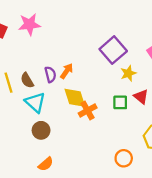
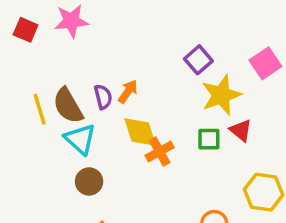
purple square: (113, 50) -> (198, 60), size x0.7
yellow star: (128, 73) -> (221, 95), size x1.6
brown semicircle: (27, 80) -> (68, 106), size x1.5

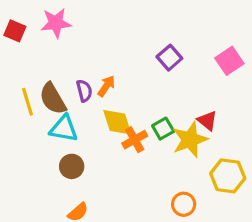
yellow star: (221, 95) -> (190, 140), moved
cyan triangle: (80, 139) -> (64, 129), turned -32
green square: (209, 139) -> (163, 129), moved, turned -30

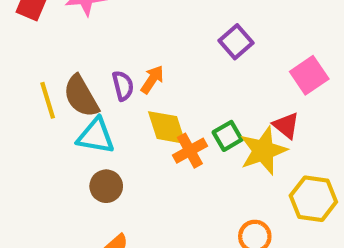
pink square: (229, 61) -> (309, 75), moved

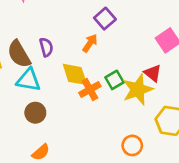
purple square: (236, 42) -> (105, 19), moved
orange arrow: (152, 79) -> (90, 43), moved

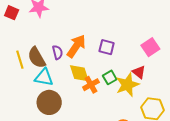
purple square: (105, 19) -> (107, 47), moved, turned -35
orange arrow: (90, 43) -> (76, 46), moved, size x1.6
brown circle: (35, 113) -> (49, 102), size x1.5

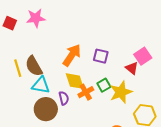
purple semicircle: (57, 52) -> (64, 98), moved
red triangle: (139, 72) -> (132, 68), moved

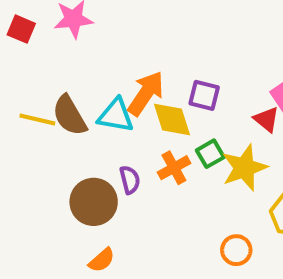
yellow line: (18, 68) -> (37, 119), turned -60
yellow diamond: (75, 81) -> (172, 119), moved
cyan triangle: (41, 85) -> (116, 115), moved

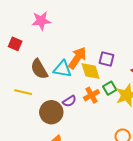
red square: (21, 29) -> (15, 44), moved
yellow line: (37, 119) -> (23, 92), moved
purple semicircle: (130, 180) -> (69, 101), turned 72

